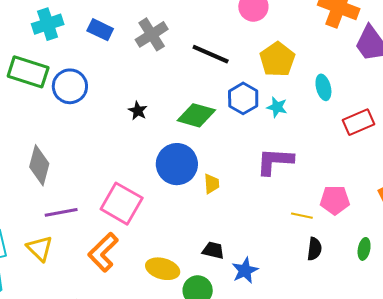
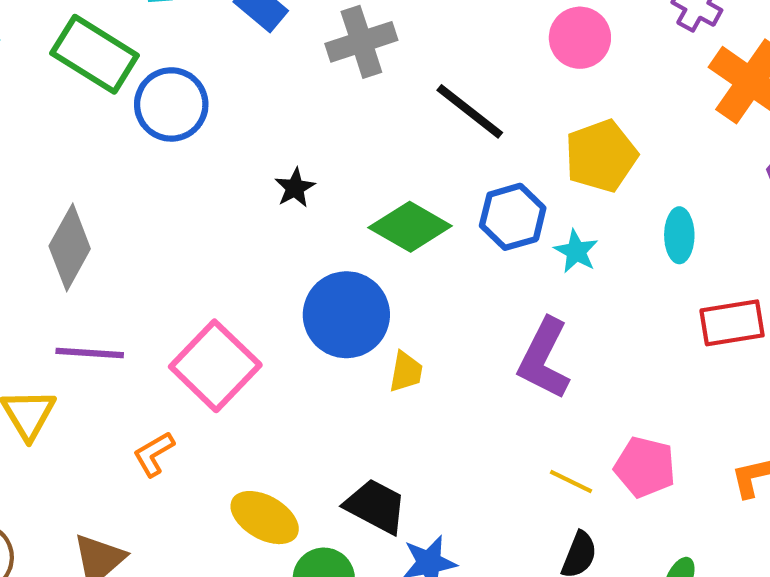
purple L-shape: (275, 161) -> (544, 359), turned -81
black trapezoid: (213, 250) -> (376, 506), size x1.4
orange L-shape: (103, 252) -> (154, 454), size x0.6

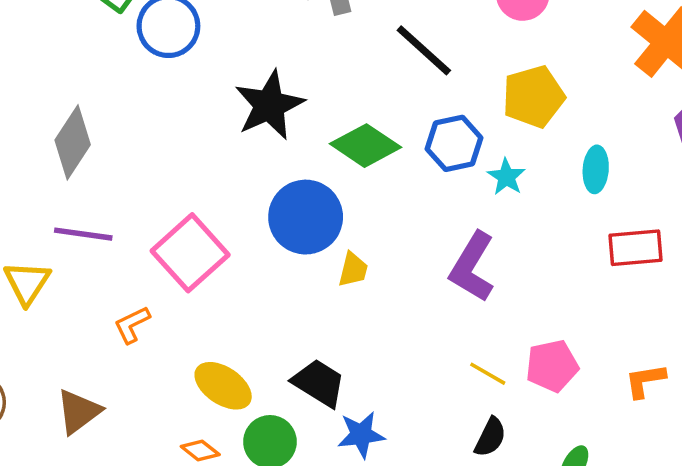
black star: (295, 188) -> (269, 105), size x2.0
pink pentagon: (645, 467) -> (552, 366), turned -30

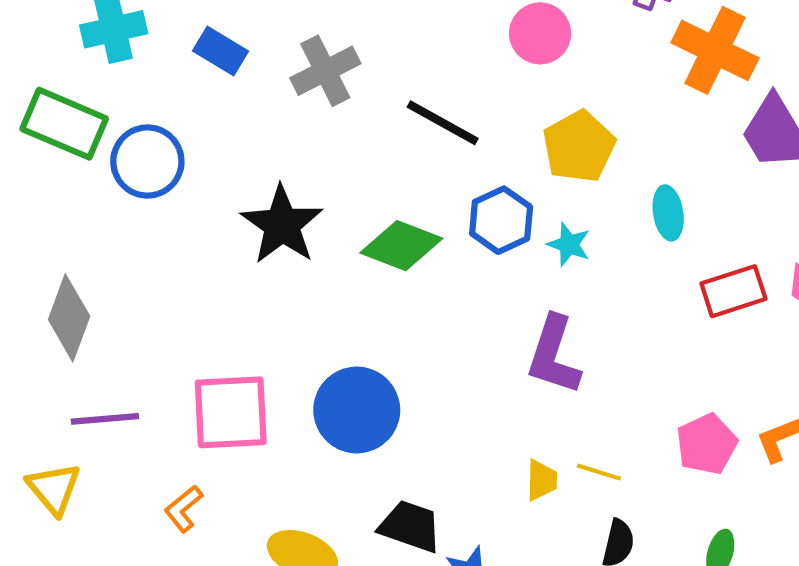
blue circle: (306, 217) -> (357, 410), moved
pink square: (190, 253) -> (231, 412), turned -38
yellow trapezoid: (353, 270) -> (542, 480), moved
pink pentagon: (552, 366) -> (707, 444), moved

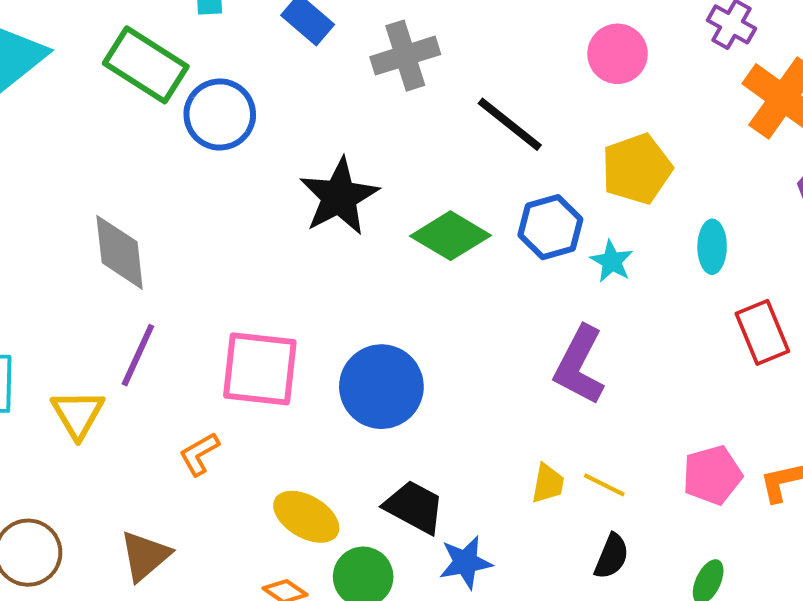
red rectangle: (733, 291) -> (762, 332), turned 76
gray diamond: (69, 318) -> (120, 252), turned -36
purple line: (105, 419) -> (138, 355), turned -70

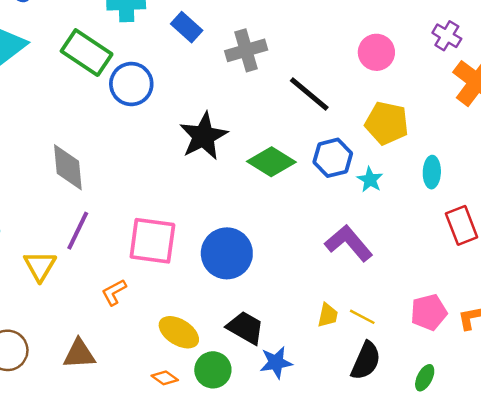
yellow pentagon: (637, 169) -> (387, 123), turned 30
purple L-shape: (579, 365) -> (349, 243), turned 111
brown triangle: (145, 556) -> (79, 354), turned 36
black semicircle: (612, 556) -> (366, 361), size x1.4

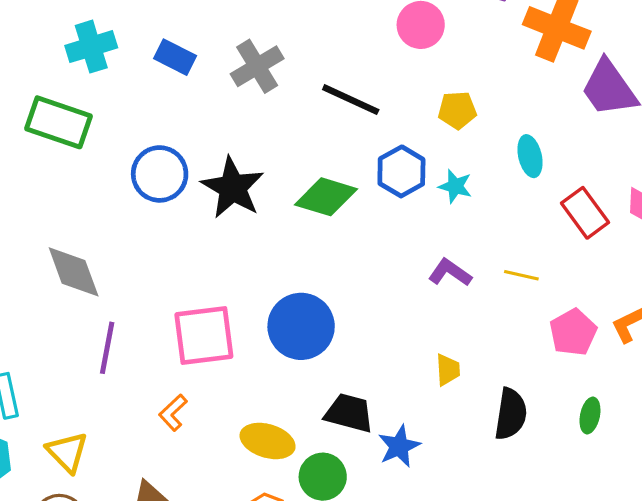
blue circle: (131, 84) -> (160, 174), moved
yellow pentagon: (387, 123) -> (457, 110), size x0.7
purple L-shape: (349, 243) -> (450, 273), size x0.7
yellow triangle: (40, 266) -> (67, 452), moved
yellow line: (362, 317) -> (521, 275), moved

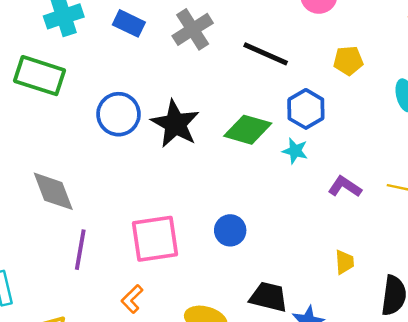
cyan star: (455, 186) -> (295, 151), moved
blue circle: (301, 326) -> (230, 230), size x0.6

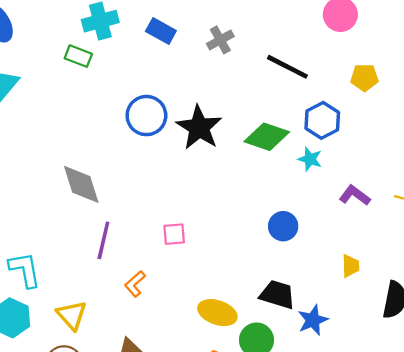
gray cross: (193, 29) -> (220, 40), size x0.7
green rectangle: (39, 76) -> (78, 56), moved, size x0.6
blue circle: (230, 230) -> (283, 226), moved
pink square: (155, 239) -> (174, 234), size x0.5
orange L-shape: (132, 299) -> (135, 284), moved

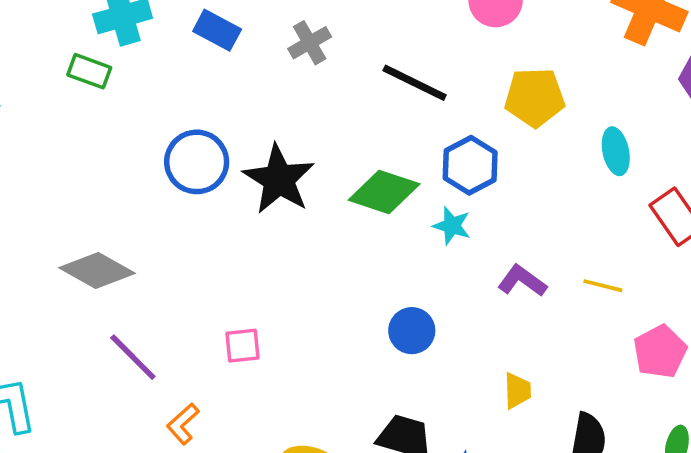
yellow pentagon: (364, 77) -> (535, 97), size x1.4
gray diamond: (81, 184) -> (97, 270), turned -42
purple line: (103, 240) -> (133, 357), turned -57

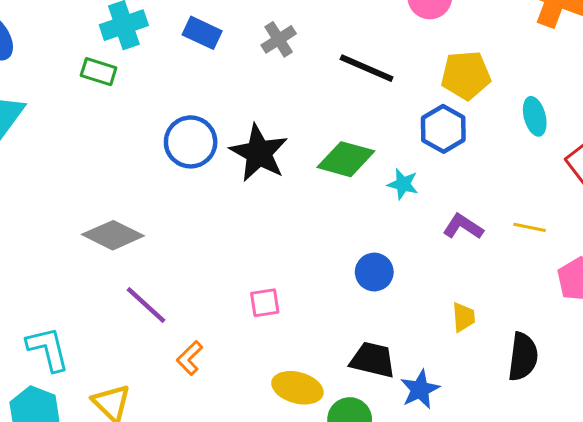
blue hexagon: (470, 165) -> (443, 129), moved
pink square: (243, 346) -> (265, 303), moved

